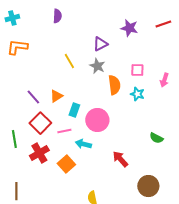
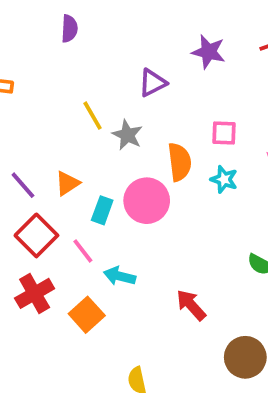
gray star: (97, 66) -> (127, 135), moved
pink circle: (97, 120) -> (147, 201), moved
pink line: (64, 131) -> (83, 251), turned 64

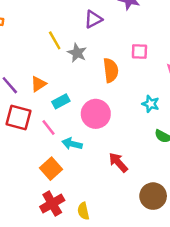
cyan star: (224, 179) -> (151, 104), moved
pink circle: (147, 201) -> (96, 114), moved
cyan rectangle: (102, 210) -> (61, 101), turned 42
red square: (36, 235) -> (19, 118), turned -30
red cross: (35, 293) -> (52, 204), moved

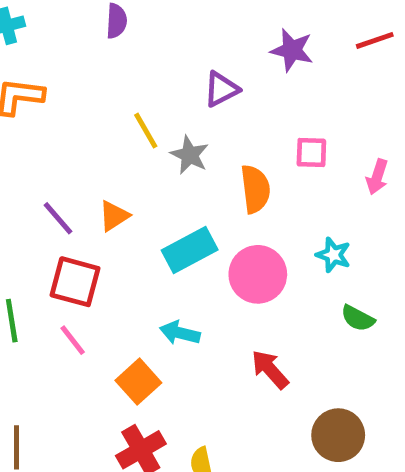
cyan rectangle: (61, 101) -> (190, 250), moved, size x1.5
pink circle: (96, 114) -> (258, 274), moved
pink line: (48, 128) -> (73, 340), moved

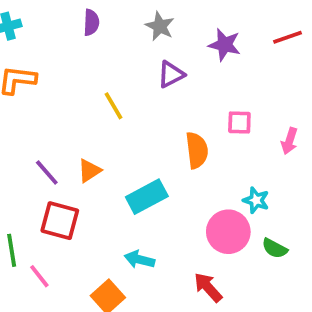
gray star: (190, 155) -> (160, 26), moved
pink circle: (258, 274) -> (228, 232), moved
pink line: (73, 340) -> (39, 276), moved

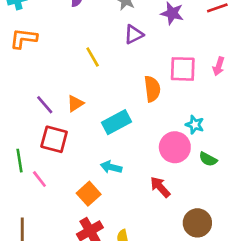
pink square: (239, 122) -> (183, 69), size x1.5
pink arrow: (289, 141) -> (219, 66), moved

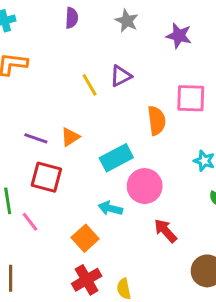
purple triangle: (134, 34) -> (121, 76), moved
purple line: (45, 105) -> (36, 138), turned -30
pink circle: (175, 147) -> (145, 186), moved

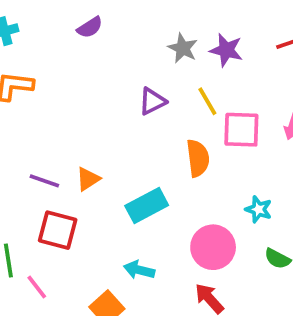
purple semicircle: (72, 18) -> (90, 27), turned 54
gray star: (127, 21) -> (183, 48), moved
yellow line: (90, 85) -> (207, 101), moved
pink circle: (145, 186) -> (213, 247), moved

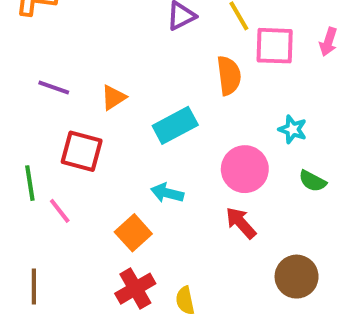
purple line: (44, 181) -> (54, 88), moved

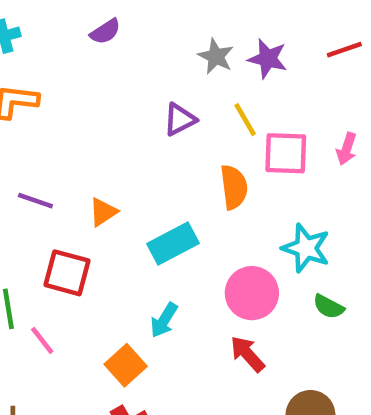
cyan star: (293, 129) -> (306, 248), size x1.5
cyan arrow: (167, 193) -> (164, 320), turned -72

